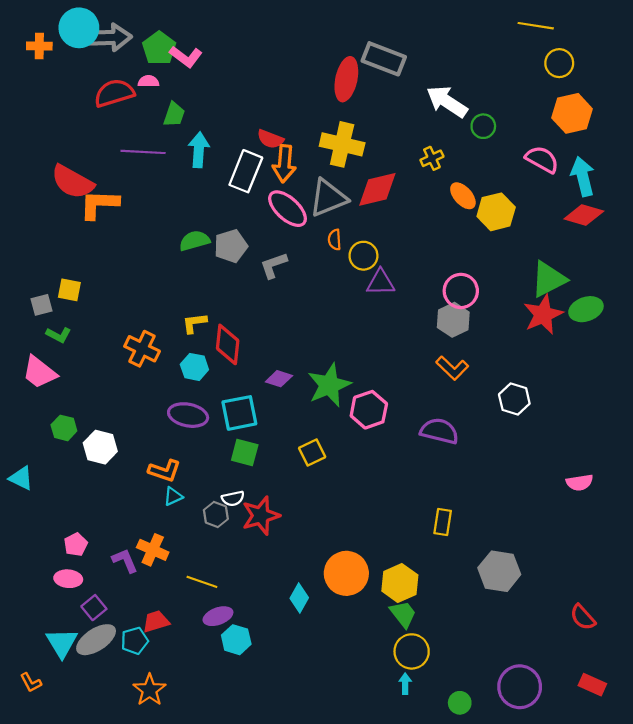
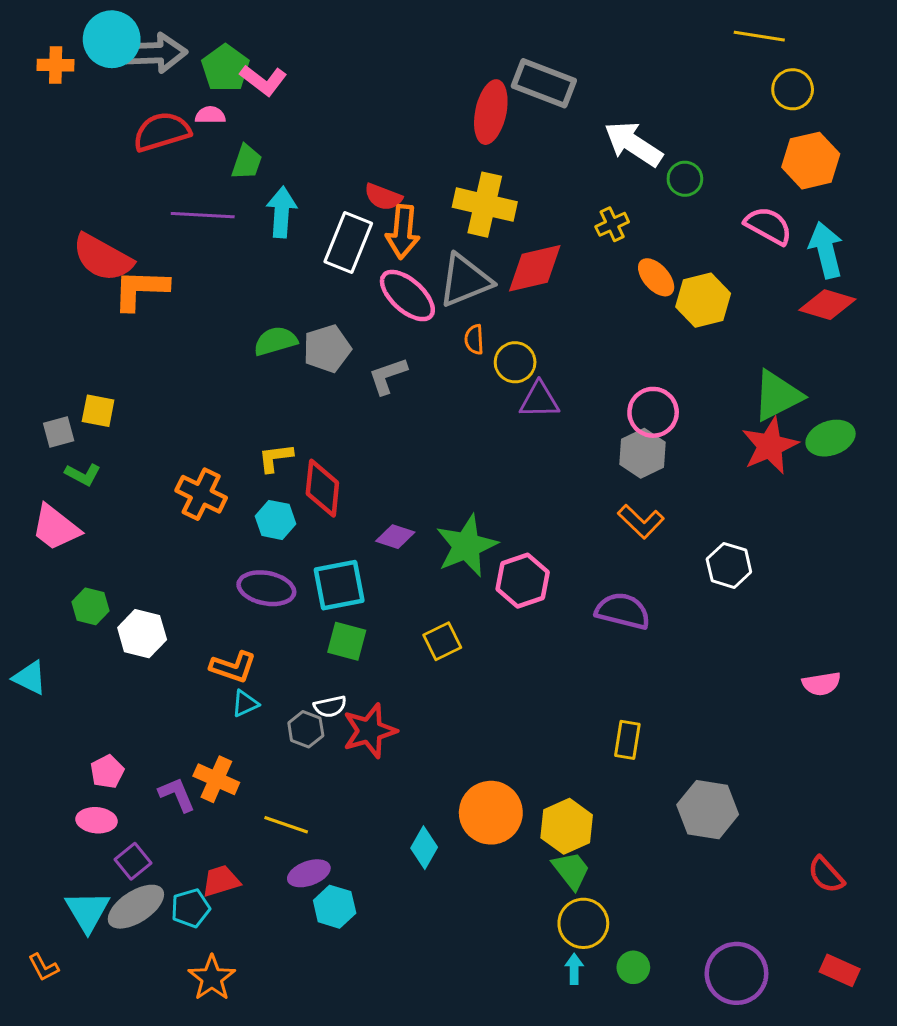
green circle: (460, 703) -> (633, 967), moved

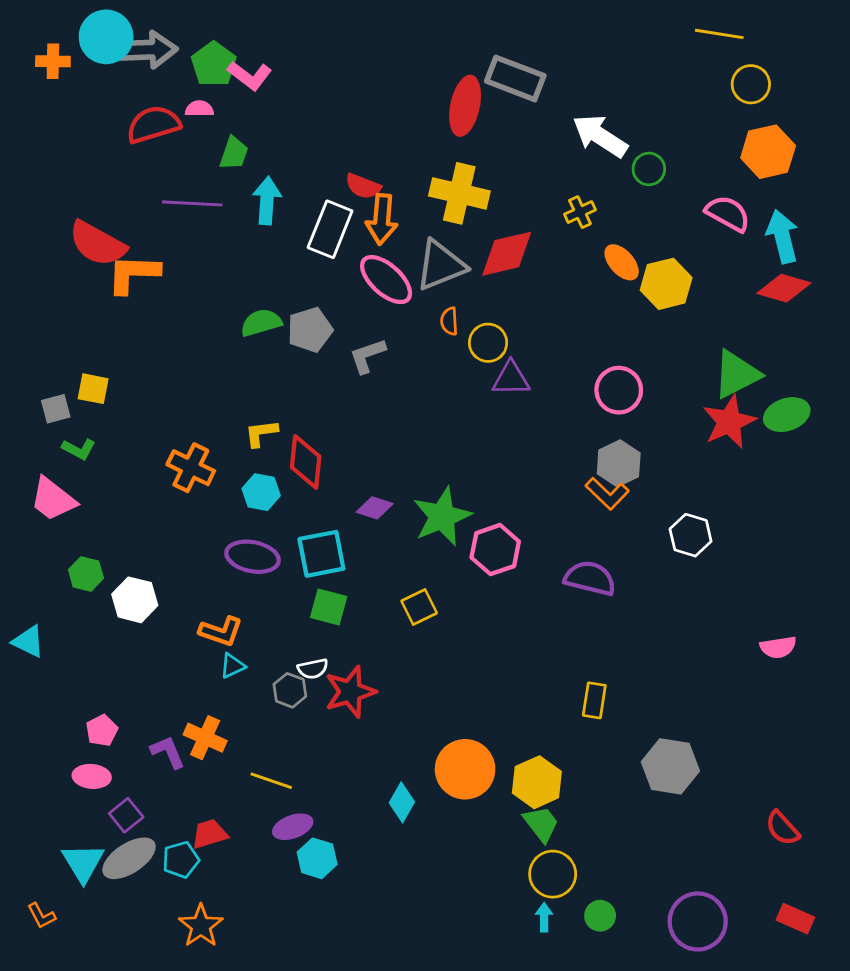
gray hexagon: (642, 453) -> (619, 463), moved

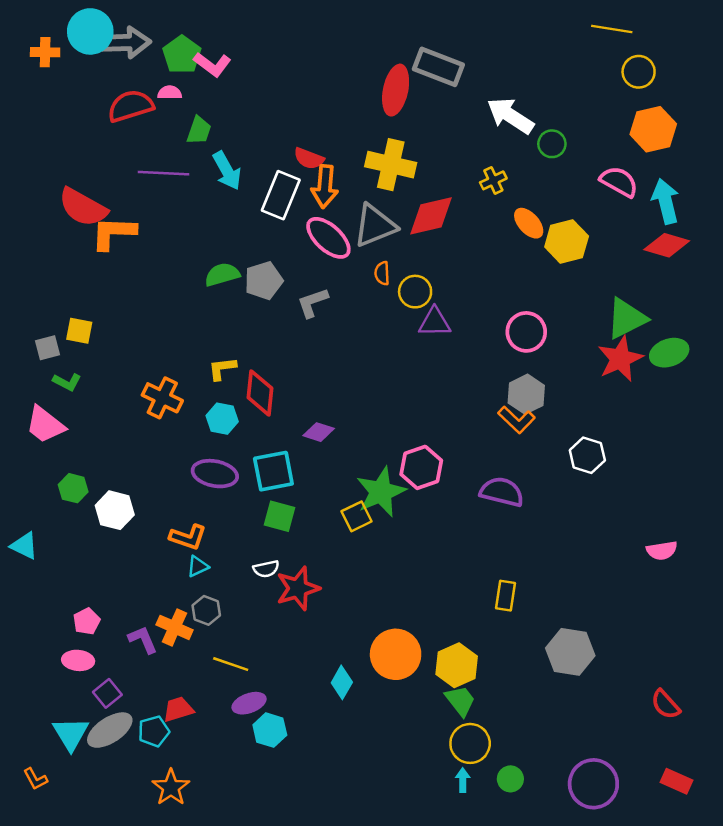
cyan arrow: (267, 201) -> (227, 171), turned 147
green star: (442, 517) -> (381, 492), moved
gray hexagon: (290, 690) -> (206, 610), moved

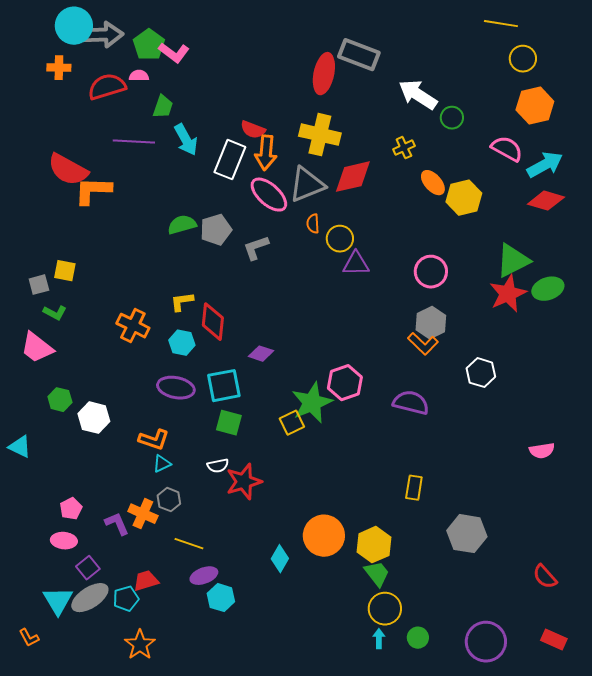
orange cross: (45, 52) -> (59, 68), moved
cyan arrow: (665, 201) -> (545, 165), turned 75

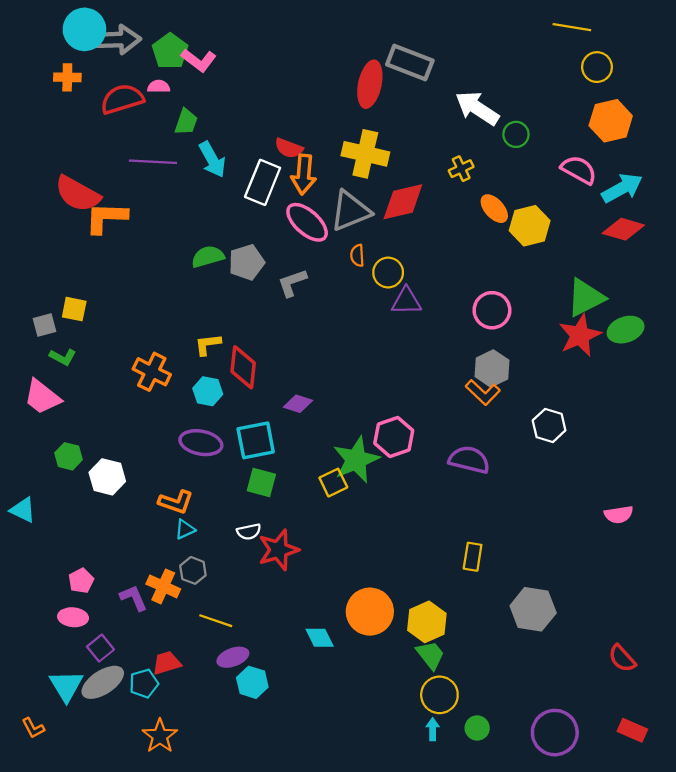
cyan diamond: (280, 559) -> (320, 638), turned -56

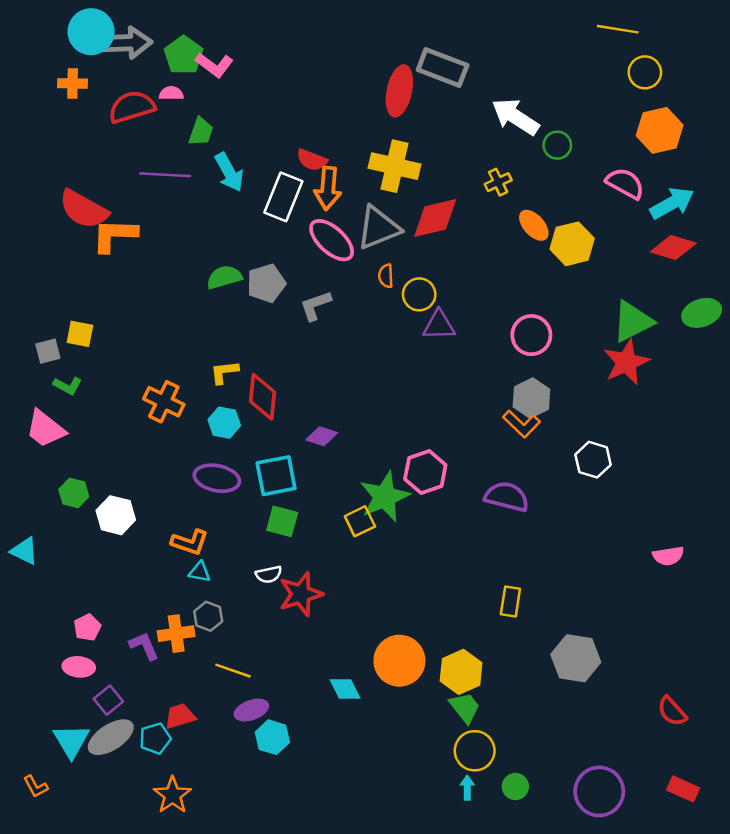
green ellipse: (626, 330) -> (702, 313), moved
cyan triangle: (185, 529) -> (200, 572), turned 35
orange cross: (163, 586) -> (176, 634), turned -32

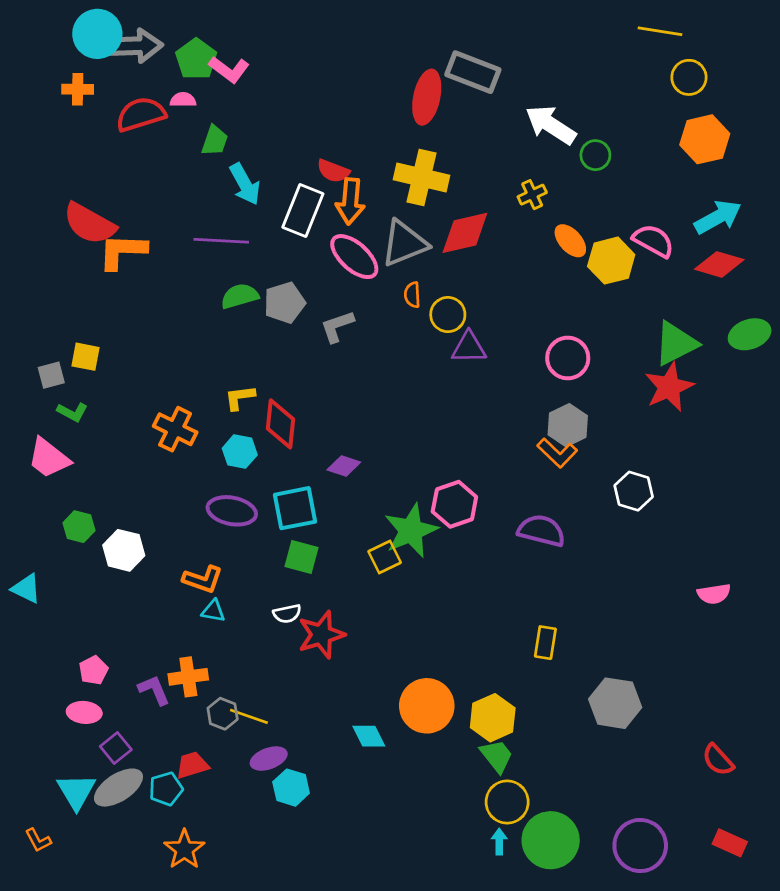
purple line: (165, 175) -> (221, 241), moved
pink semicircle: (625, 183) -> (653, 241), moved
gray hexagon: (208, 616) -> (223, 714), moved
green circle: (515, 787) -> (551, 840), size x2.0

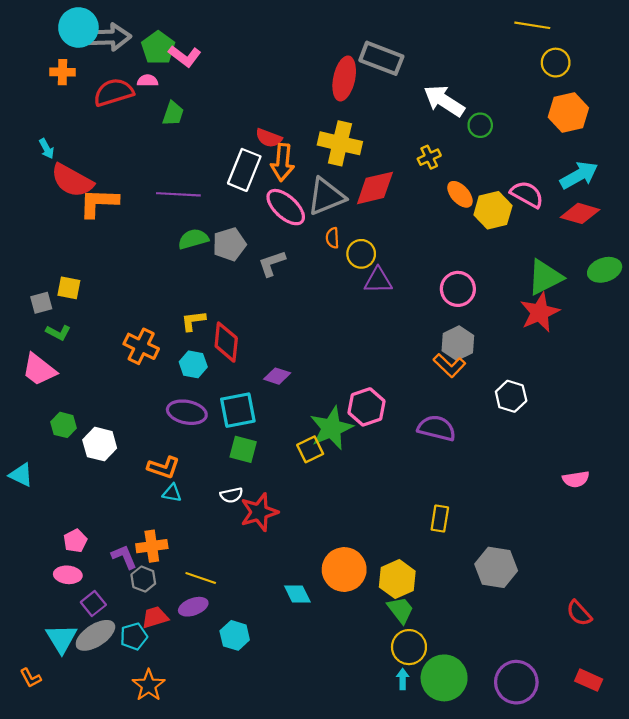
cyan arrow: (245, 184) -> (47, 149), moved, size x0.6
gray hexagon: (223, 714) -> (143, 579), moved
purple ellipse: (269, 759) -> (193, 607), moved

